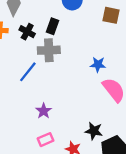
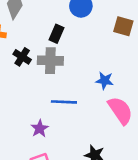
black cross: (27, 32) -> (22, 57), moved
blue line: (28, 72) -> (64, 102), moved, turned 50

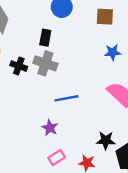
gray cross: (50, 61) -> (45, 63), turned 30
blue star: (105, 81) -> (113, 52), moved

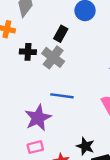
black cross: (19, 66) -> (28, 52), turned -35
purple star: (50, 128) -> (38, 118), size x1.6

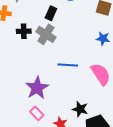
blue line: (62, 96) -> (68, 65), moved
pink rectangle: (35, 147) -> (37, 113), turned 64

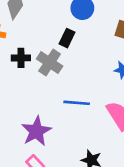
black rectangle: (51, 13) -> (67, 38), moved

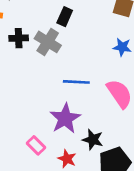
purple star: (36, 131) -> (65, 118), moved

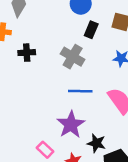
black rectangle: (65, 17) -> (91, 30), moved
gray cross: (48, 42) -> (73, 57), moved

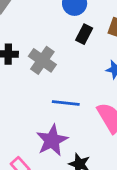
gray cross: (73, 57) -> (42, 60), moved

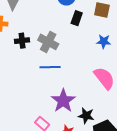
blue line: (66, 103) -> (50, 67), moved

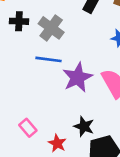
purple star: (63, 101) -> (77, 77), moved

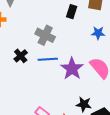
black cross: (19, 21) -> (21, 56), moved, turned -32

